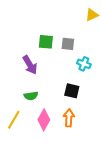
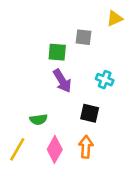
gray square: (68, 44) -> (83, 37), moved
purple arrow: (30, 65) -> (62, 81), moved

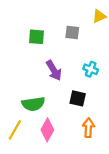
green square: (57, 52) -> (36, 37), moved
green semicircle: (38, 119) -> (33, 104), size x1.5
orange arrow: (86, 147) -> (88, 128), moved

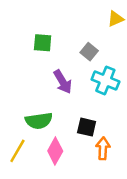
gray square: (72, 32) -> (89, 52), moved, turned 32
cyan cross: (91, 69) -> (105, 80), size x1.5
black square: (78, 98) -> (87, 127), moved

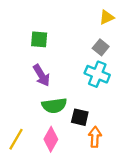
gray square: (89, 52) -> (101, 47), moved
purple arrow: (63, 82) -> (41, 75), moved
green semicircle: (39, 121) -> (54, 106), moved

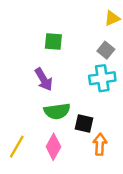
green square: (39, 39) -> (53, 42), moved
cyan cross: (97, 74) -> (102, 78), turned -30

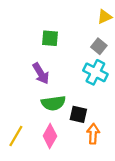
cyan cross: (102, 78) -> (95, 72), turned 35

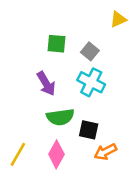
gray square: (99, 46) -> (90, 51), moved
cyan cross: (95, 72) -> (91, 82), moved
orange arrow: (93, 134) -> (105, 152), turned -120

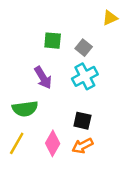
cyan cross: (91, 82) -> (85, 76), turned 35
green semicircle: (60, 117) -> (25, 109), moved
orange arrow: (105, 152) -> (82, 146), moved

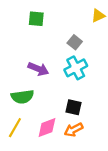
green square: (53, 41) -> (36, 19), moved
purple arrow: (43, 78) -> (38, 69), turned -36
pink diamond: (53, 143) -> (47, 128), turned 40

